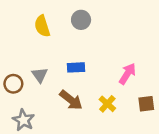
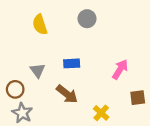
gray circle: (81, 20) -> (87, 19), moved
brown circle: (13, 84) -> (15, 89), moved
yellow cross: (107, 104) -> (101, 113), moved

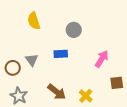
gray circle: (87, 19) -> (74, 30), moved
brown circle: (15, 89) -> (13, 68), moved
brown arrow: (67, 94) -> (57, 92), moved

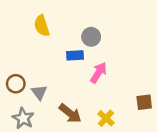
blue rectangle: (61, 54) -> (75, 55), moved
pink arrow: (102, 59) -> (99, 73), moved
gray triangle: (32, 60) -> (39, 92), moved

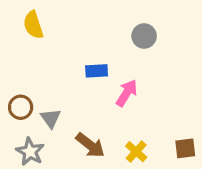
yellow semicircle: (42, 26) -> (33, 25), moved
gray circle: (91, 37) -> (144, 36), moved
brown square: (144, 102) -> (185, 148), moved

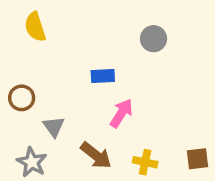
pink arrow: (127, 93) -> (121, 113), moved
brown circle: (21, 107) -> (22, 98), moved
yellow cross: (136, 152) -> (145, 162), turned -30

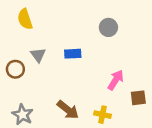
pink arrow: (121, 113) -> (116, 80), moved
gray triangle: (54, 127) -> (38, 55), moved
brown square: (197, 159) -> (138, 98), moved

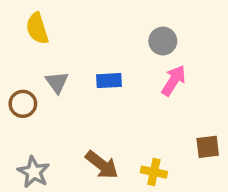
pink arrow: (116, 80) -> (174, 81), moved

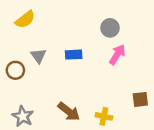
yellow semicircle: (37, 28) -> (25, 19), turned -110

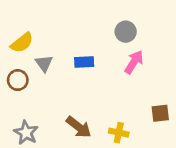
yellow semicircle: (25, 19) -> (22, 43), moved

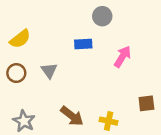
gray circle: (126, 32) -> (102, 16), moved
blue rectangle: (84, 62) -> (83, 44), moved
gray triangle: (44, 63) -> (49, 70), moved

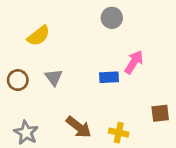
yellow semicircle: (20, 39) -> (39, 36), moved
blue rectangle: (83, 44) -> (109, 77), moved

